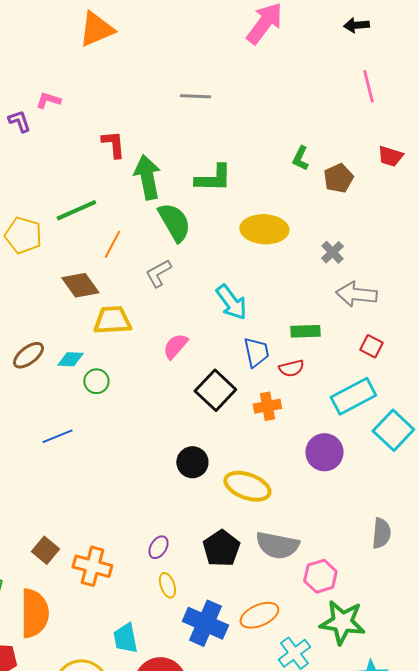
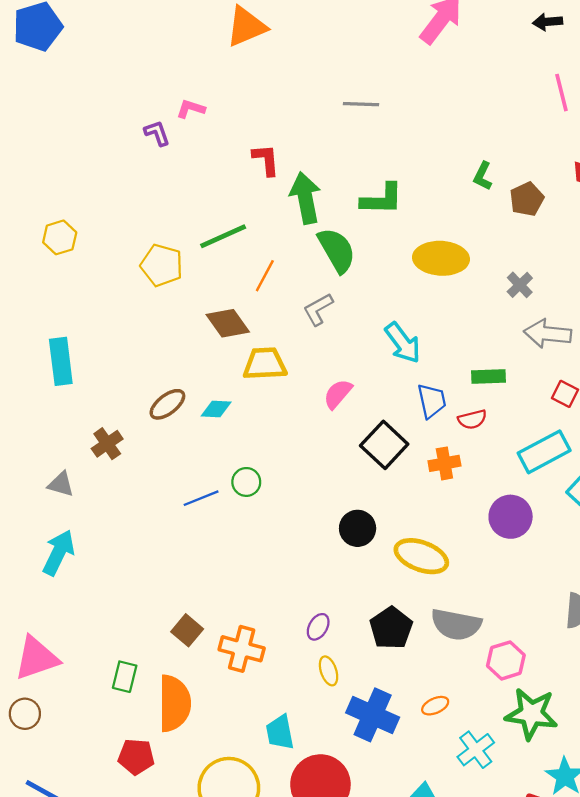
green circle: (96, 381) -> (246, 482), moved
orange ellipse: (259, 615) -> (435, 706), size x0.6

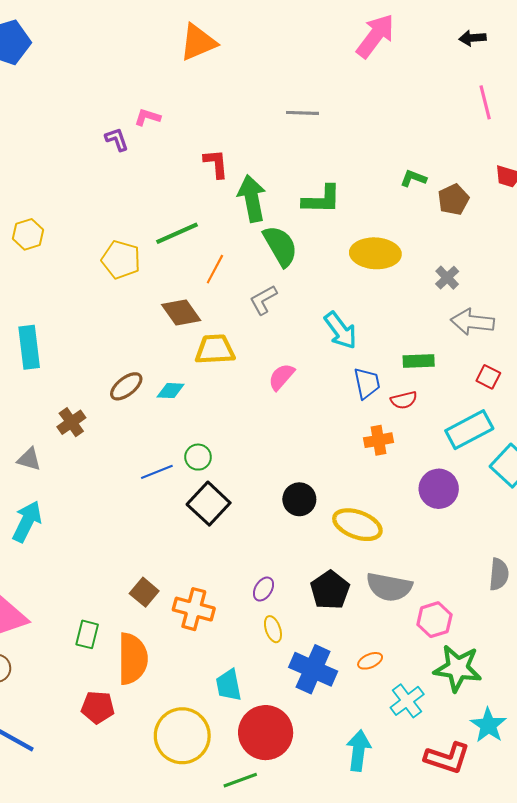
green L-shape: (483, 176) -> (413, 178), turned 85
black square: (384, 445) -> (209, 504), moved

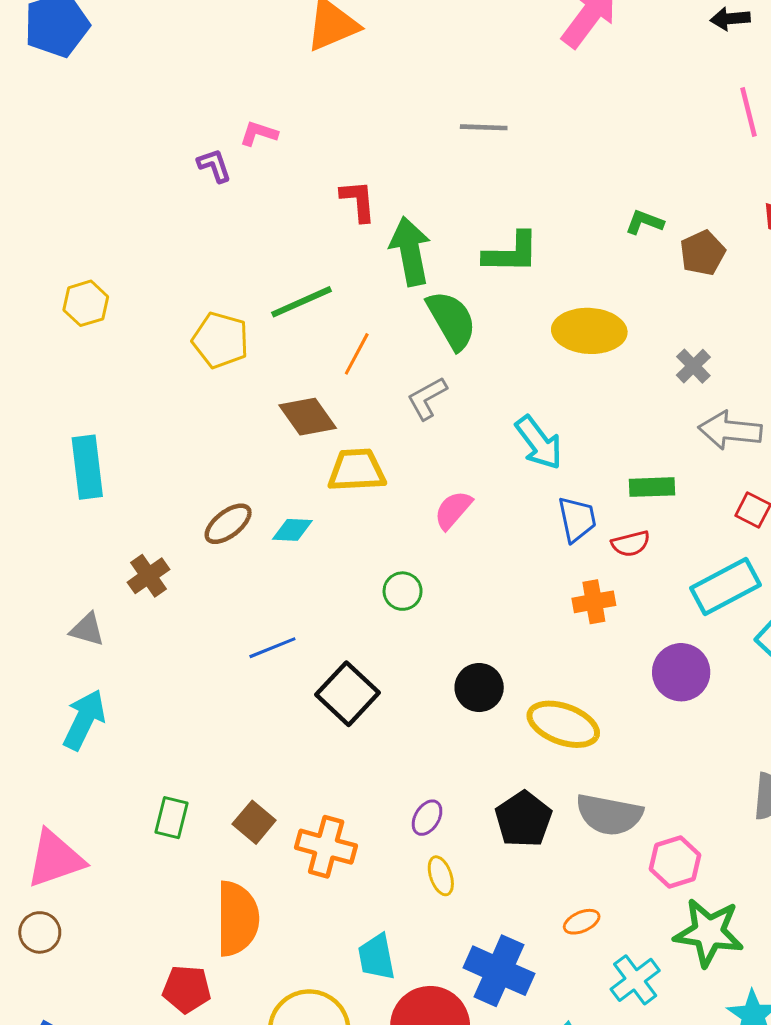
green circle: (198, 457) -> (403, 591), moved
green rectangle: (87, 634) -> (171, 818), moved
blue cross: (313, 669) -> (499, 971), moved

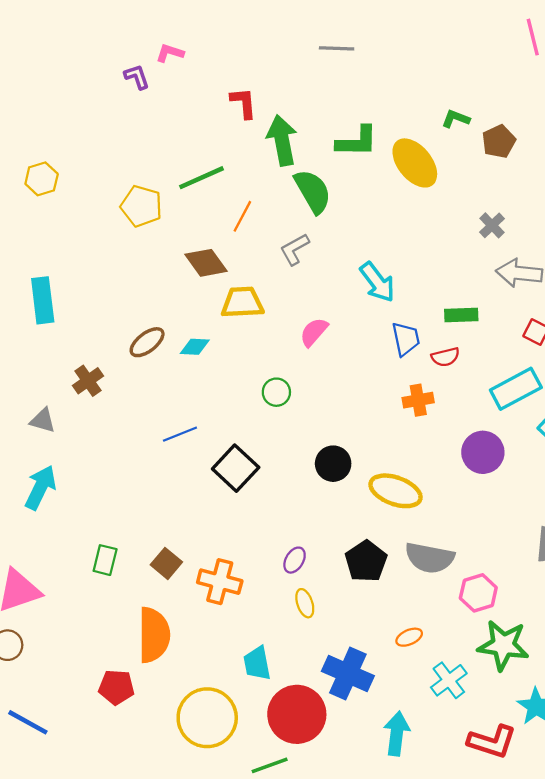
yellow ellipse: (589, 331) -> (415, 163), moved, turned 48

